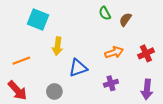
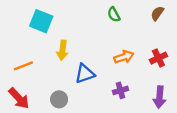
brown semicircle: (125, 19) -> (157, 13), moved

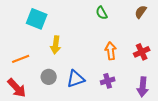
orange arrow: (124, 57) -> (111, 51), turned -78
blue triangle: (85, 74) -> (76, 79), moved
gray circle: (59, 99) -> (49, 77), moved

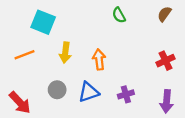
orange arrow: (111, 51) -> (99, 59), moved
orange line: (21, 59) -> (24, 55), moved

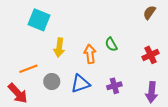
green semicircle: (119, 15) -> (111, 44), moved
orange line: (24, 55) -> (28, 69), moved

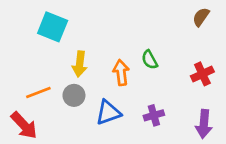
gray circle: (52, 82) -> (74, 95), moved

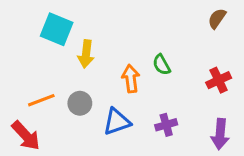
yellow arrow: (80, 64) -> (86, 54), moved

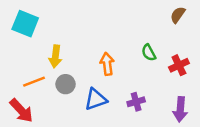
cyan square: (57, 29) -> (25, 24), moved
yellow arrow: (86, 54) -> (55, 56), moved
green semicircle: (162, 65) -> (149, 53), moved

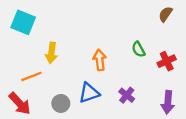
gray circle: (66, 84) -> (61, 103), moved
purple cross: (136, 102) -> (127, 95), turned -35

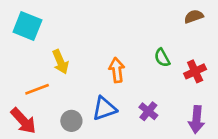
brown semicircle: (165, 14) -> (194, 16), turned 35
yellow arrow: (51, 53) -> (60, 62), turned -30

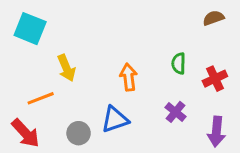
green semicircle: (162, 58) -> (179, 63), turned 30
purple cross: (148, 111) -> (176, 112), moved

